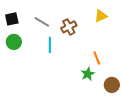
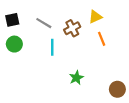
yellow triangle: (101, 16) -> (95, 17), moved
orange line: (97, 58) -> (102, 39), moved
green star: (88, 74) -> (76, 78), moved

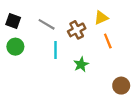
black square: (12, 20) -> (13, 21), turned 32
green star: (76, 78) -> (81, 64), moved
brown circle: (117, 89) -> (121, 86), moved

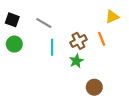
yellow triangle: (101, 18) -> (112, 17), moved
brown cross: (77, 30) -> (78, 41), moved
brown circle: (121, 86) -> (94, 87), moved

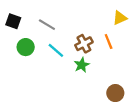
green circle: (14, 44) -> (26, 47), moved
cyan line: (52, 47) -> (56, 50), turned -49
brown circle: (94, 87) -> (115, 93), moved

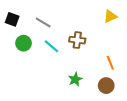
orange line: (109, 41) -> (110, 63), moved
brown cross: (84, 44) -> (77, 40), turned 35
green star: (82, 65) -> (75, 79), moved

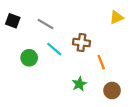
green circle: (24, 43) -> (29, 58), moved
orange line: (110, 63) -> (101, 62), moved

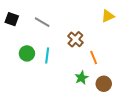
brown cross: (82, 43) -> (75, 39), turned 35
cyan line: (54, 49) -> (47, 55), moved, turned 56
green star: (79, 84) -> (81, 78), moved

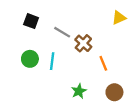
black square: (12, 19) -> (31, 21), moved
gray line: (42, 22) -> (62, 32), moved
green star: (81, 78) -> (79, 91), moved

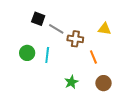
yellow triangle: (119, 18) -> (105, 29), moved, turned 32
black square: (31, 21) -> (38, 19), moved
brown cross: (83, 43) -> (75, 39), turned -35

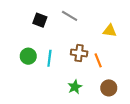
gray line: (56, 29) -> (70, 16), moved
brown cross: (75, 39) -> (79, 53), moved

